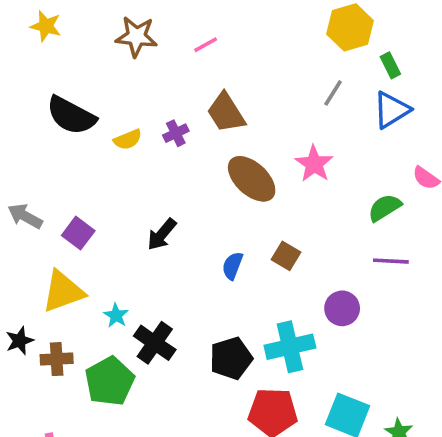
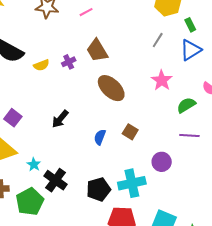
pink star: (314, 164) -> (162, 80), moved

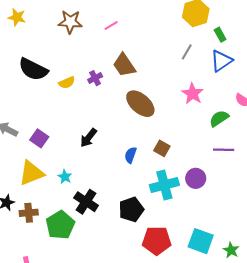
cyan star: (34, 165) -> (65, 177), moved
cyan cross: (132, 183) -> (164, 185), moved

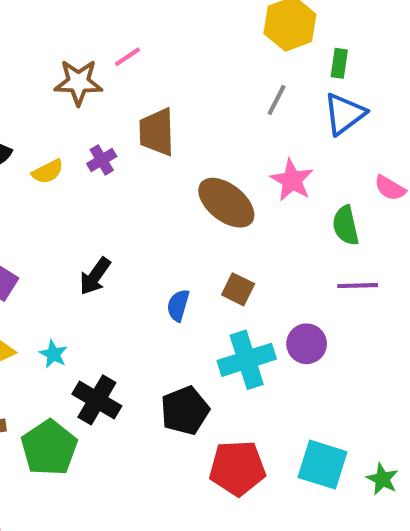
brown star: (70, 22) -> (78, 82), moved
green rectangle: (220, 35) -> (339, 63), turned 40
brown trapezoid: (124, 65) -> (157, 132), turned 35
brown ellipse: (140, 104) -> (226, 203), moved
green semicircle: (219, 118) -> (346, 225), turned -66

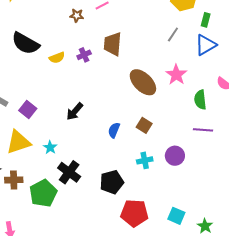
brown star: (78, 82) -> (77, 15), size x0.6
cyan cross: (247, 360) -> (145, 160), size x0.6
cyan square: (323, 465) -> (176, 216), size x0.7

